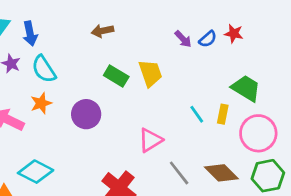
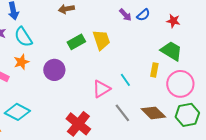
red star: (234, 34) -> (173, 21), moved
green rectangle: (116, 76) -> (76, 42), turned -60
cyan line: (197, 114) -> (125, 80), moved

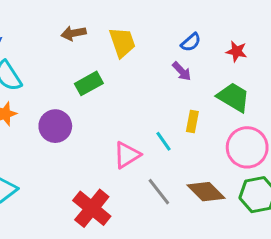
purple arrow: (125, 15) -> (182, 71), moved
yellow trapezoid: (101, 40) -> (122, 42), moved
yellow rectangle: (154, 70) -> (192, 122), moved

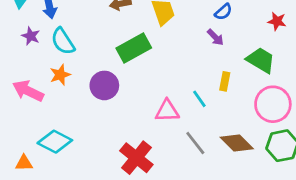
red star: (237, 51) -> (277, 21), moved
green rectangle: (89, 83) -> (134, 48), size x1.4
pink triangle: (127, 155) -> (167, 111), turned 30

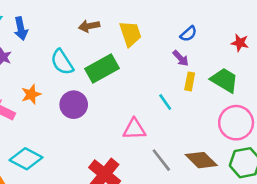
cyan semicircle: (63, 41) -> (62, 62), moved
yellow rectangle: (225, 81) -> (190, 81), moved
cyan line: (199, 99) -> (165, 102), moved

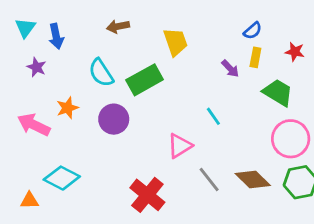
brown arrow: (89, 26) -> (118, 26), moved
blue semicircle: (188, 34) -> (253, 31), moved
yellow rectangle: (190, 81) -> (255, 57), moved
pink triangle: (134, 129) -> (180, 146), turned -30

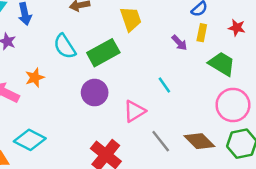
purple circle: (114, 119) -> (95, 93), moved

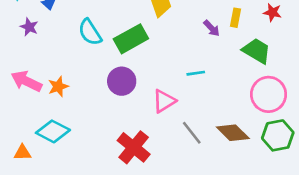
orange star: (35, 78) -> (58, 86), moved
cyan line: (164, 85) -> (196, 73), turned -63

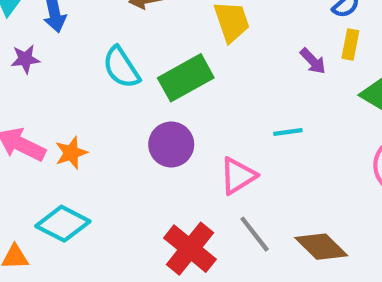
purple star: (29, 27) -> (25, 59), turned -30
gray line: (192, 133) -> (255, 234), moved
brown diamond: (233, 133) -> (321, 247), moved

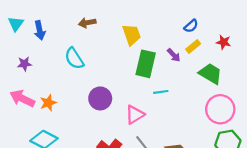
yellow rectangle: (350, 44) -> (193, 47), turned 40
purple star: (25, 59) -> (24, 64), moved
green rectangle: (186, 78) -> (146, 64), moved, turned -48

